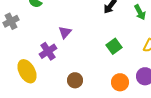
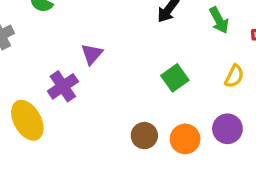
brown circle: (75, 80) -> (144, 136), moved

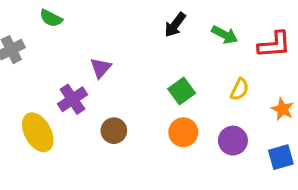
green arrow: (219, 20) -> (225, 35), turned -35
brown circle: (144, 136) -> (114, 131), moved
orange circle: (185, 139) -> (183, 132), moved

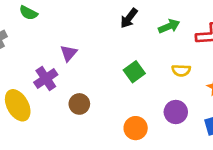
green arrow: (225, 35) -> (169, 26), turned -50
yellow semicircle: (240, 89) -> (181, 70), turned 66
orange circle: (183, 132) -> (136, 128), moved

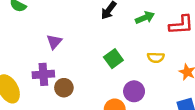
purple cross: (46, 78) -> (43, 74), moved, turned 30
purple circle: (176, 112) -> (134, 91), moved

